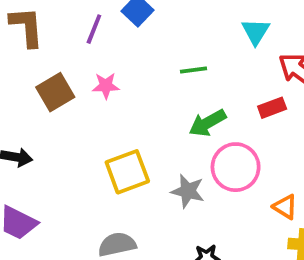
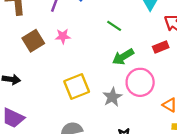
green line: (193, 70) -> (114, 26), turned 42
gray star: (188, 191) -> (112, 97), turned 30

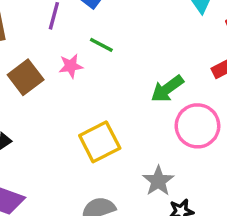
green line: (114, 26) -> (101, 45), moved
gray star: (112, 97) -> (158, 181), moved

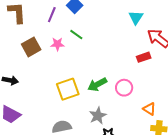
green arrow: (167, 89) -> (97, 84), moved
pink circle: (197, 126) -> (124, 88), size x0.7

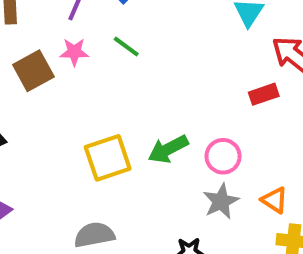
pink star: (57, 44) -> (74, 52), moved
gray star: (98, 116) -> (221, 201), moved

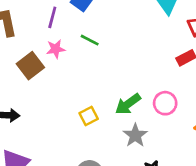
yellow square: (108, 158) -> (89, 116), size x0.6
gray star: (221, 201) -> (135, 135), moved

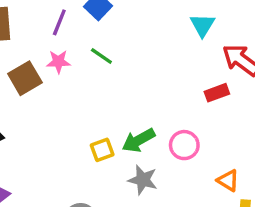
yellow square: (89, 116) -> (102, 150), moved
gray star: (135, 135) -> (143, 180), turned -30

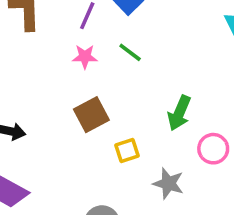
brown square: (25, 78) -> (91, 115), moved
green arrow: (139, 140) -> (179, 113), moved, turned -40

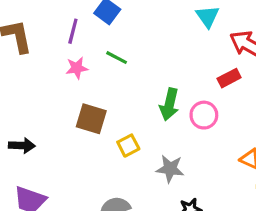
brown square: (91, 115) -> (91, 119), turned -36
pink circle: (213, 149) -> (204, 115), moved

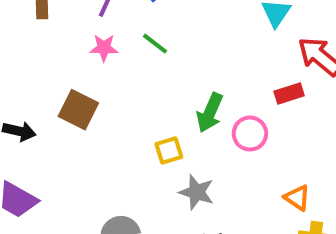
brown square: (91, 119) -> (78, 110), moved
yellow square: (128, 146) -> (169, 150), moved

